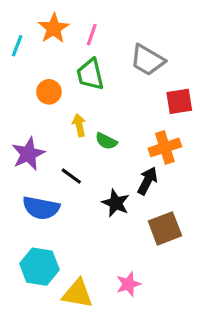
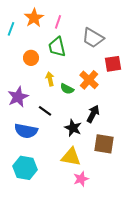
orange cross: (165, 147) -> (89, 80), moved, turned -30
brown square: (165, 228) -> (104, 144), turned 30
yellow triangle: (78, 294) -> (71, 157), moved

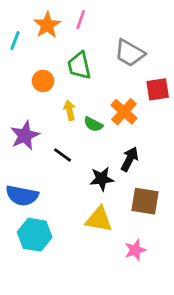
pink line: (58, 22) -> (81, 19), moved
black star: (73, 128) -> (102, 179), turned -30
blue semicircle: (26, 131) -> (22, 196), moved
pink star: (81, 179) -> (135, 250), moved

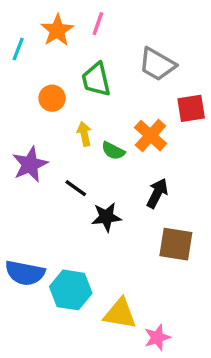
black star: (102, 179) -> (106, 217), moved
blue semicircle: (22, 196) -> (25, 273), moved
yellow triangle: (99, 219) -> (120, 314), moved
cyan hexagon: (35, 235) -> (71, 290), moved
pink star: (135, 250) -> (157, 337), moved

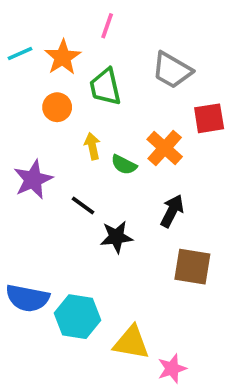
orange star: (57, 30) -> (63, 57), moved
cyan line: (18, 49) -> (20, 53), turned 45

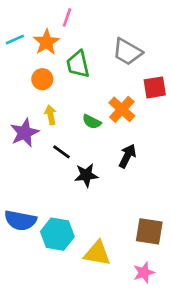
pink line: (107, 26) -> (67, 17), moved
yellow arrow: (92, 146) -> (51, 115), moved
brown square: (192, 267) -> (149, 231), moved
pink star: (172, 369) -> (144, 273), moved

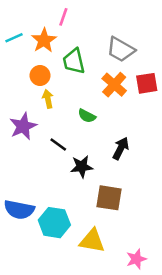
orange cross: (122, 109) -> (114, 85), moved
yellow arrow: (51, 115) -> (48, 99), moved
brown square: (149, 231) -> (109, 198), moved

